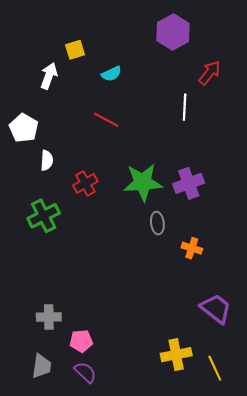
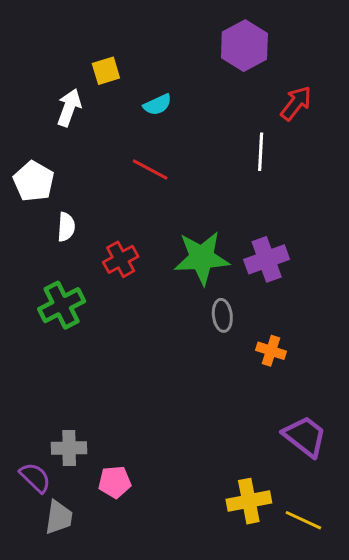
yellow line: (215, 368) -> (303, 520), turned -40
purple semicircle: (85, 372) -> (35, 477), moved

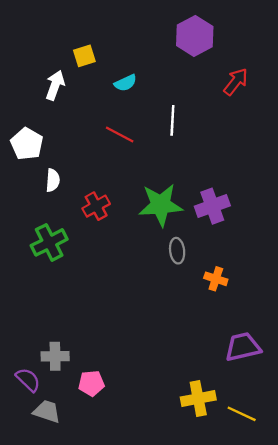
white line: (261, 152) -> (172, 120), moved
purple trapezoid: (305, 436) -> (243, 347), turned -51
gray trapezoid: (59, 517) -> (47, 411), turned -80

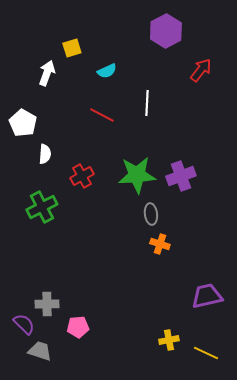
orange cross: (216, 279) -> (160, 244), moved
yellow cross: (198, 399) -> (169, 340), size x0.7

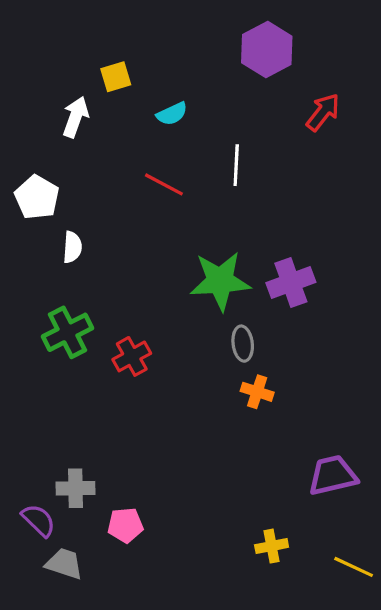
red cross: (82, 176) -> (132, 356), moved
yellow line: (206, 353) -> (354, 567), moved

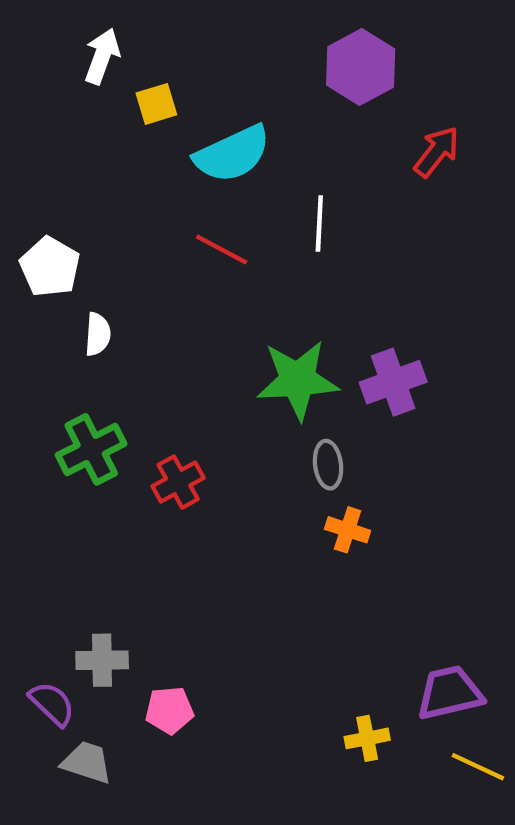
cyan semicircle: (172, 114) -> (232, 154), size x1.8
white arrow: (76, 117) -> (102, 56), moved
purple trapezoid: (333, 475) -> (450, 693), moved

